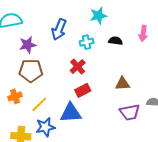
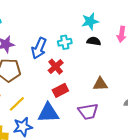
cyan star: (98, 16) -> (90, 21), moved
blue arrow: (59, 29) -> (39, 48), moved
purple trapezoid: (130, 112) -> (88, 111), moved

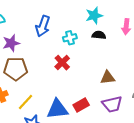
blue arrow: (39, 48) -> (43, 26), moved
red rectangle: (60, 90) -> (81, 105), moved
purple trapezoid: (88, 111) -> (112, 104), moved

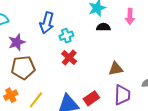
cyan cross: (70, 38) -> (66, 36), moved
purple trapezoid: (112, 104) -> (122, 95), turned -70

